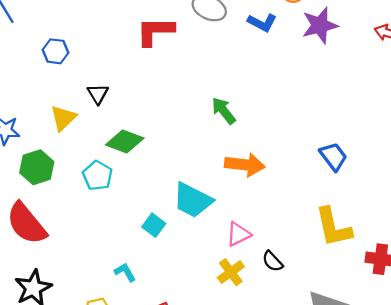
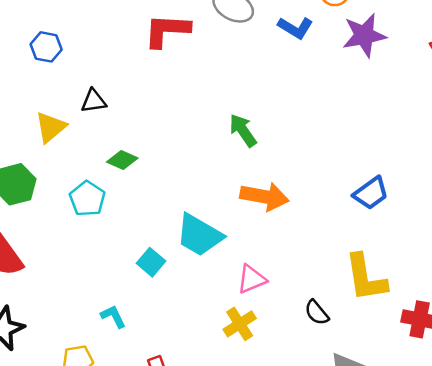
black triangle: (98, 94) -> (94, 101), turned 50
green diamond: (125, 142) -> (122, 160), size x0.7
blue trapezoid: (333, 156) -> (371, 193), turned 88
black semicircle: (273, 261) -> (317, 313), moved

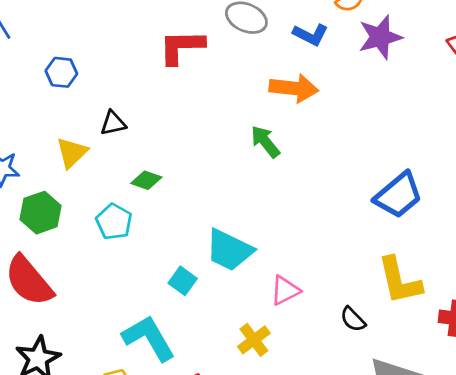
blue trapezoid: (371, 193) -> (398, 195), size x1.4
orange arrow: (264, 197) -> (294, 88), moved
cyan L-shape: (113, 316) -> (149, 338), size x2.0
yellow cross: (240, 324) -> (254, 340), moved

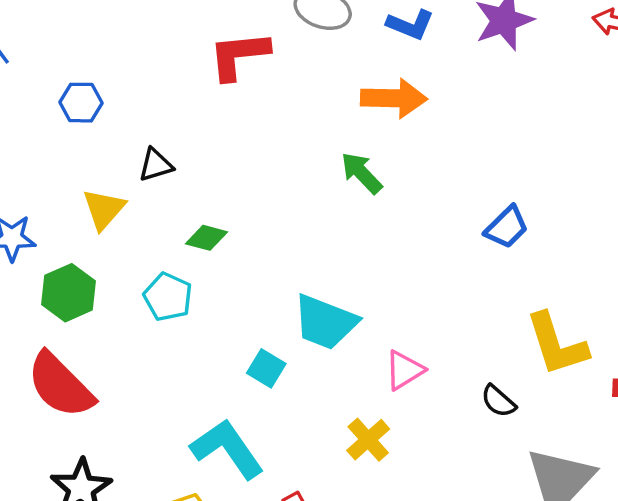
blue trapezoid: (398, 195) -> (507, 227), moved, size x0.7

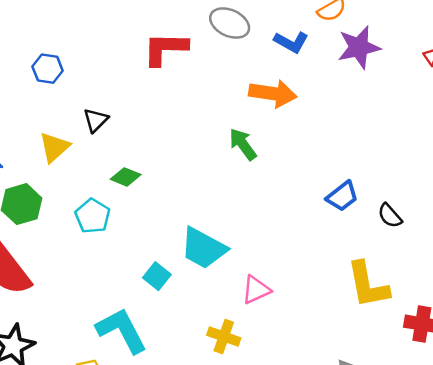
black triangle: (156, 165) -> (96, 120), turned -36
black semicircle: (498, 401) -> (390, 216), moved
yellow cross: (368, 440) -> (224, 337), turned -36

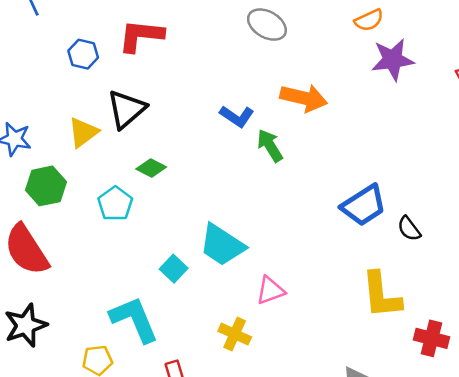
blue L-shape: (291, 42) -> (237, 116), moved
red L-shape: (165, 49) -> (141, 36), moved
black triangle: (96, 120) -> (126, 109), size x1.6
blue trapezoid: (342, 196) -> (364, 205), size x1.4

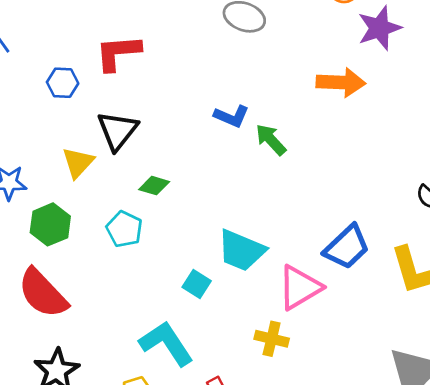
orange arrow: (304, 98) -> (341, 82), moved
blue trapezoid: (364, 205) -> (347, 247), moved
pink triangle: (271, 291) -> (300, 287), size x1.5

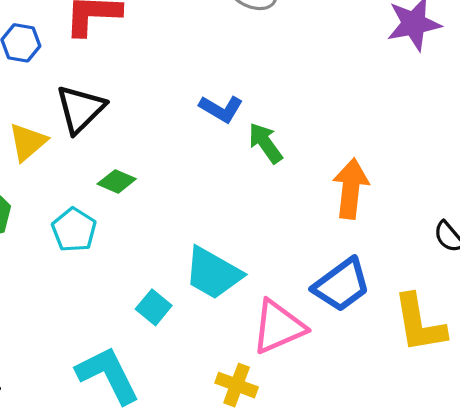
orange arrow: (341, 82) -> (351, 189), moved, turned -93

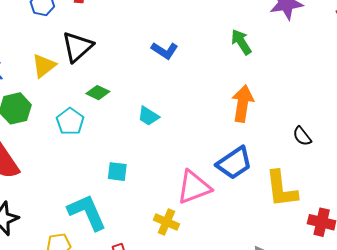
green arrow: (265, 143) -> (241, 42), moved
cyan trapezoid: (213, 273) -> (148, 116), moved, size x0.6
cyan square: (154, 307) -> (117, 172), turned -35

